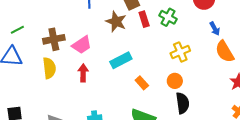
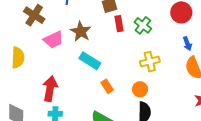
brown star: (116, 22) -> (81, 31), moved
brown cross: (54, 39) -> (34, 15), moved, turned 35
cyan rectangle: (121, 60) -> (90, 61), turned 50
red arrow: (83, 73) -> (50, 89), moved, size x1.4

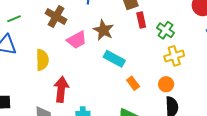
green cross: (143, 25) -> (165, 30), moved
red arrow: (50, 89) -> (61, 89), moved

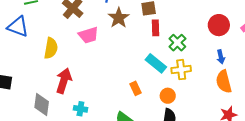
brown star: (103, 30) -> (119, 18), moved
cyan rectangle: (114, 59) -> (156, 63), moved

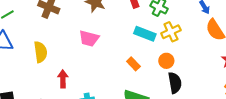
pink trapezoid: (88, 35) -> (89, 38), moved, turned 50
red arrow: (64, 81) -> (63, 79), size x0.7

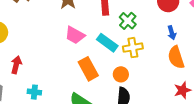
pink trapezoid: (89, 38) -> (75, 35), moved
orange rectangle: (133, 64) -> (88, 69), size x1.6

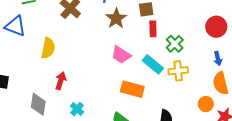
orange rectangle: (88, 69) -> (132, 89), turned -50
orange circle: (121, 74) -> (206, 104), moved
cyan cross: (34, 92) -> (77, 109), turned 32

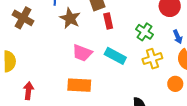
green cross: (175, 44) -> (145, 32), moved
yellow cross: (178, 71) -> (152, 59), moved
orange rectangle: (132, 89) -> (79, 85), moved

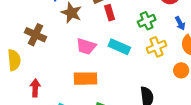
brown cross: (23, 18) -> (36, 35), moved
green cross: (145, 32) -> (147, 21), turned 36

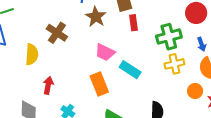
green cross: (147, 21) -> (169, 37), size x1.4
cyan rectangle: (119, 47) -> (130, 70), moved
orange rectangle: (85, 79) -> (99, 84), turned 60

